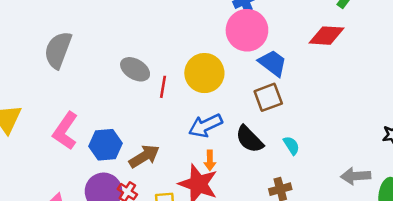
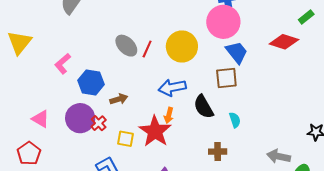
gray ellipse: (135, 69) -> (126, 46), moved
pink L-shape: (65, 131) -> (63, 64), size x0.7
brown arrow: (144, 156) -> (119, 99), size x0.7

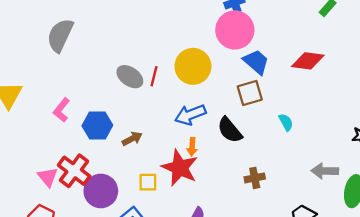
red diamond: (284, 42) -> (308, 61), moved
purple circle: (80, 118) -> (101, 191), moved
pink triangle: (41, 119) -> (48, 177), turned 30
cyan semicircle: (235, 120) -> (286, 122), moved
red cross: (99, 123) -> (74, 171), moved, size x1.8

